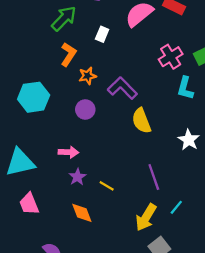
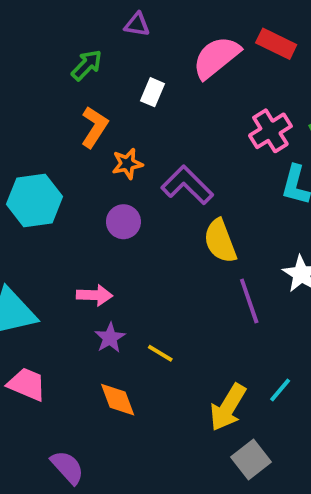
green arrow: (64, 18) -> (87, 65), size x0.7
purple line: (154, 177) -> (249, 301), moved
pink trapezoid: (29, 204) -> (27, 384), turned 135

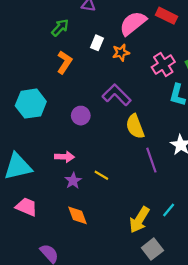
orange star: (127, 164) -> (121, 53), moved
yellow line: (160, 353) -> (101, 175), moved

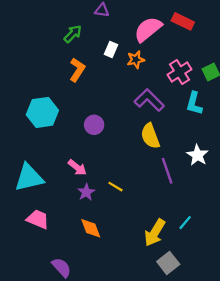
purple L-shape: (117, 95) -> (149, 100), moved
pink arrow: (64, 157) -> (77, 167), turned 36

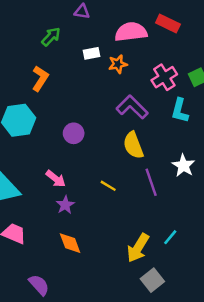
pink semicircle: (148, 29) -> (131, 32), turned 32
white rectangle: (111, 50) -> (92, 53), turned 56
orange L-shape: (77, 70) -> (40, 78), moved
yellow line: (115, 187) -> (108, 186), moved

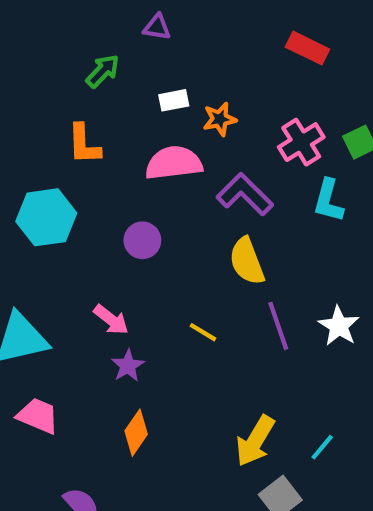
pink semicircle: (131, 32) -> (174, 163), moved
orange L-shape: (40, 78) -> (84, 144), turned 145
white star: (183, 166) -> (339, 326), moved
cyan line: (170, 237) -> (322, 447), moved
orange diamond: (70, 243) -> (136, 433), turned 55

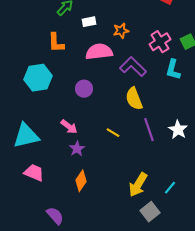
white rectangle: (174, 100) -> (89, 22), moved

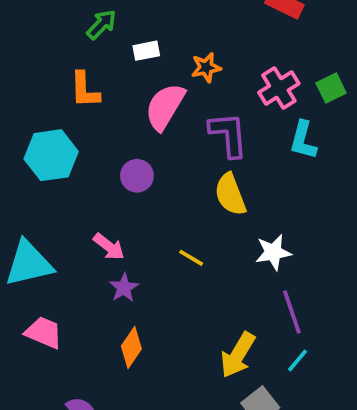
pink semicircle: (99, 52) -> (165, 107), turned -52
purple L-shape: (133, 67) -> (228, 135), turned 40
purple line: (149, 130) -> (292, 312), moved
white star: (178, 130) -> (273, 252), moved, turned 30

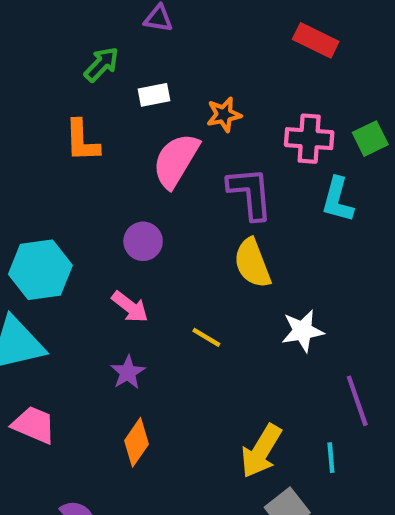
pink cross: (279, 88) -> (309, 139), turned 36
cyan hexagon: (51, 155) -> (40, 270), moved
pink arrow: (109, 247) -> (130, 307), moved
purple line: (292, 312) -> (357, 401), moved
cyan line: (298, 361) -> (331, 458), turned -45

